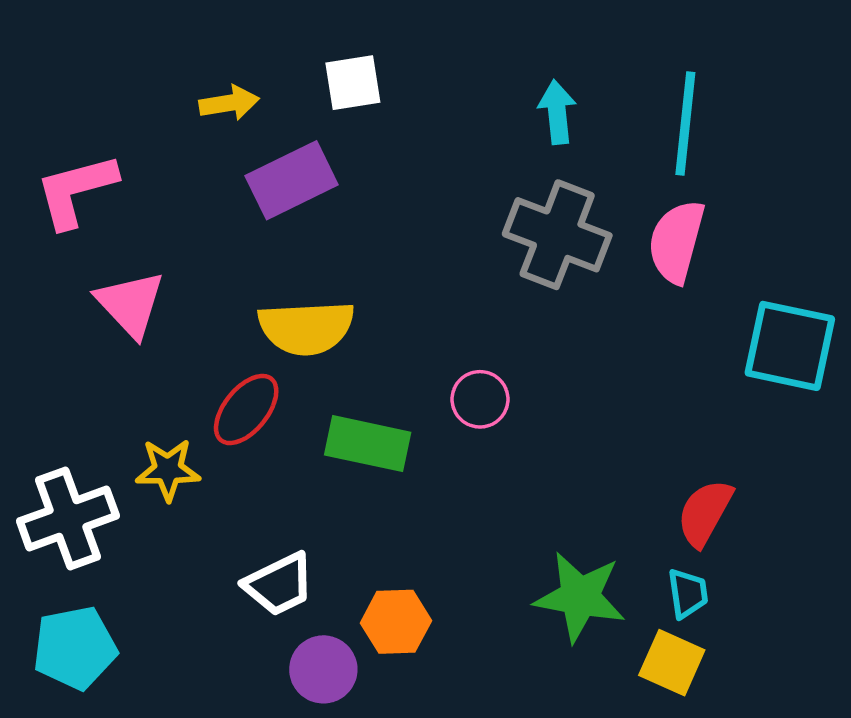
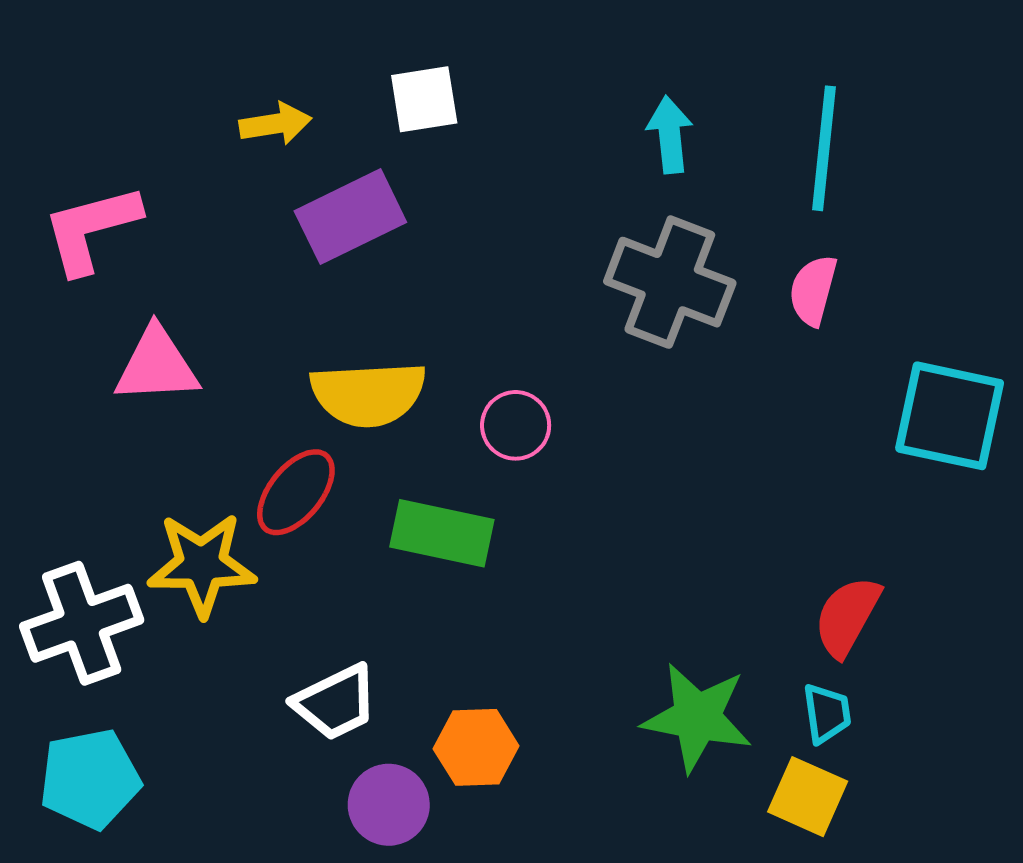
pink semicircle: (676, 242) -> (813, 290), size x0.7
pink triangle: (130, 304) -> (157, 365), turned -50
pink circle: (480, 399) -> (516, 425), moved
yellow star: (168, 470) -> (202, 565), size x1.4

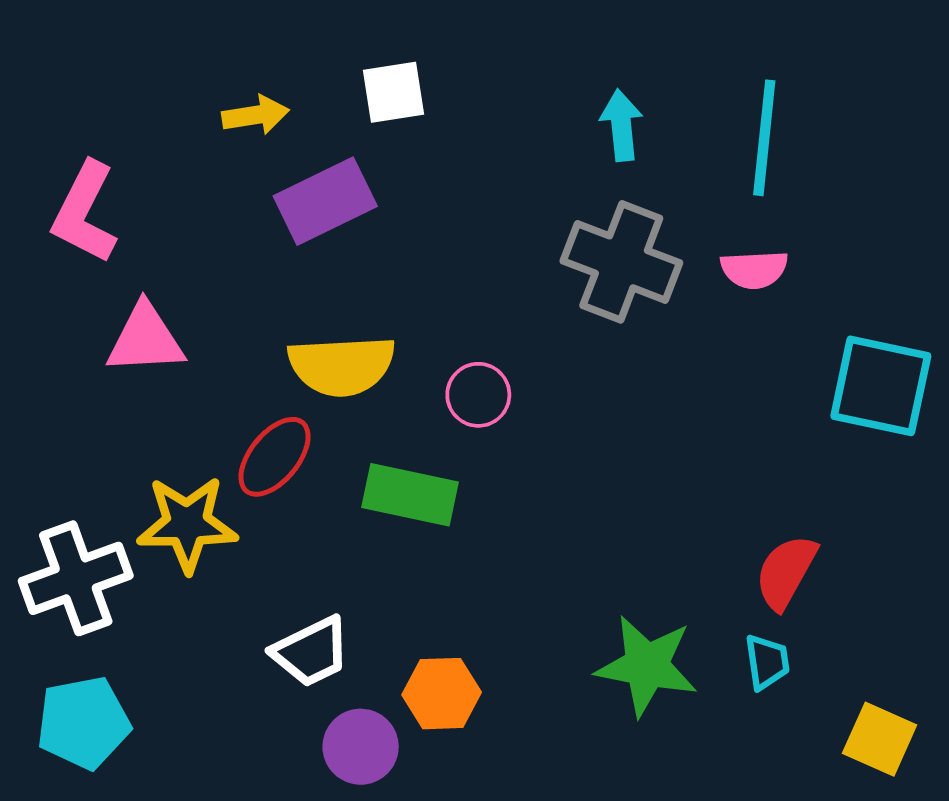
pink L-shape: (91, 229) -> (85, 213), turned -48
pink semicircle: (813, 290) -> (754, 269), turned -108
yellow square: (808, 797) -> (880, 739), moved

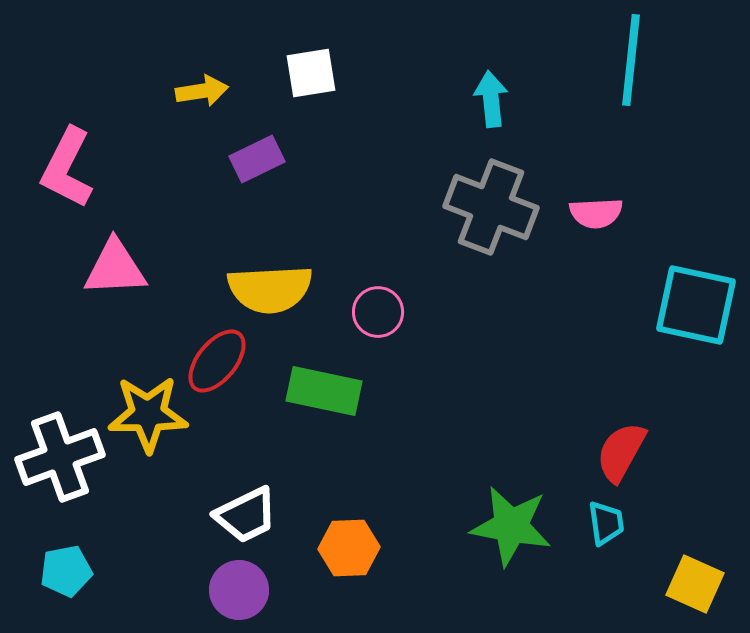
cyan line: (764, 138) -> (631, 60), moved
purple rectangle: (325, 201) -> (257, 159), size x0.7
cyan pentagon: (83, 723) -> (66, 571), size x0.7
purple circle: (361, 747) -> (239, 590), moved

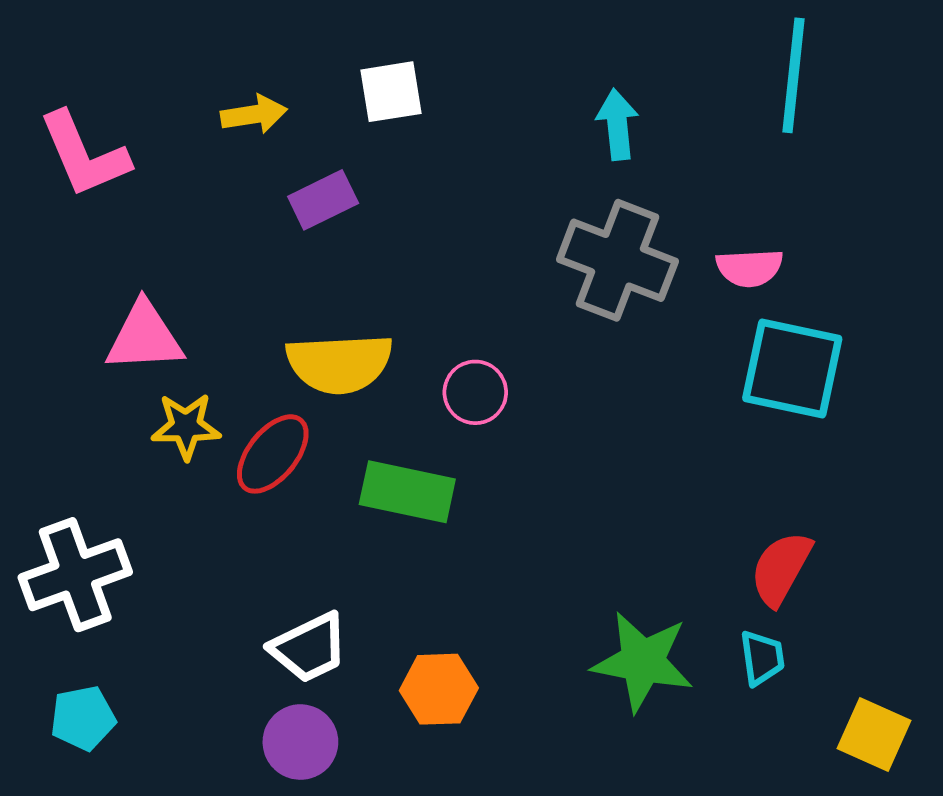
pink L-shape: (67, 168) -> (84, 155), moved, turned -50
cyan square: (696, 305) -> (792, 368), moved
yellow star: (148, 414) -> (186, 426), moved, size x0.7

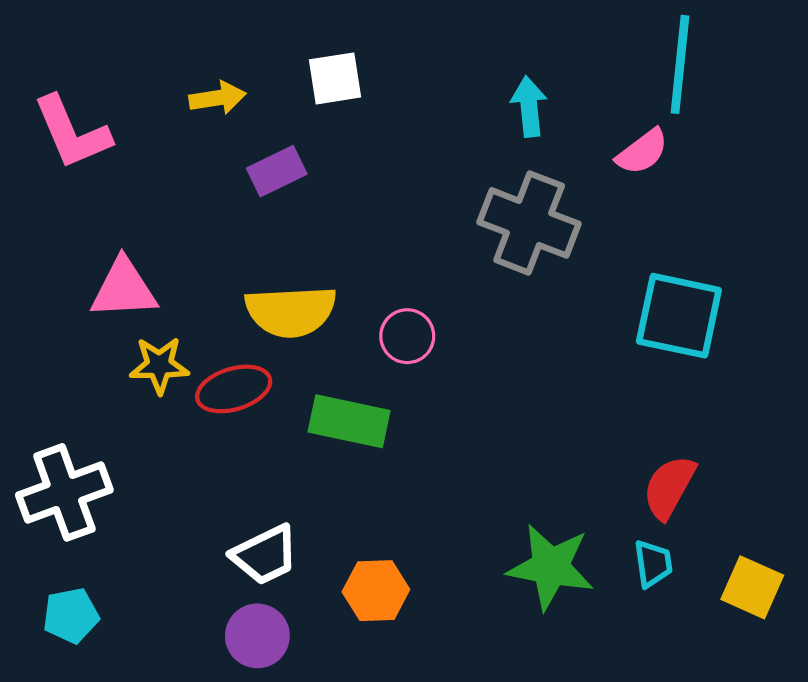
pink semicircle: (749, 268) -> (642, 152), moved, turned -34
red ellipse: (273, 454) -> (234, 389), turned 34
yellow square: (874, 734) -> (752, 587), moved

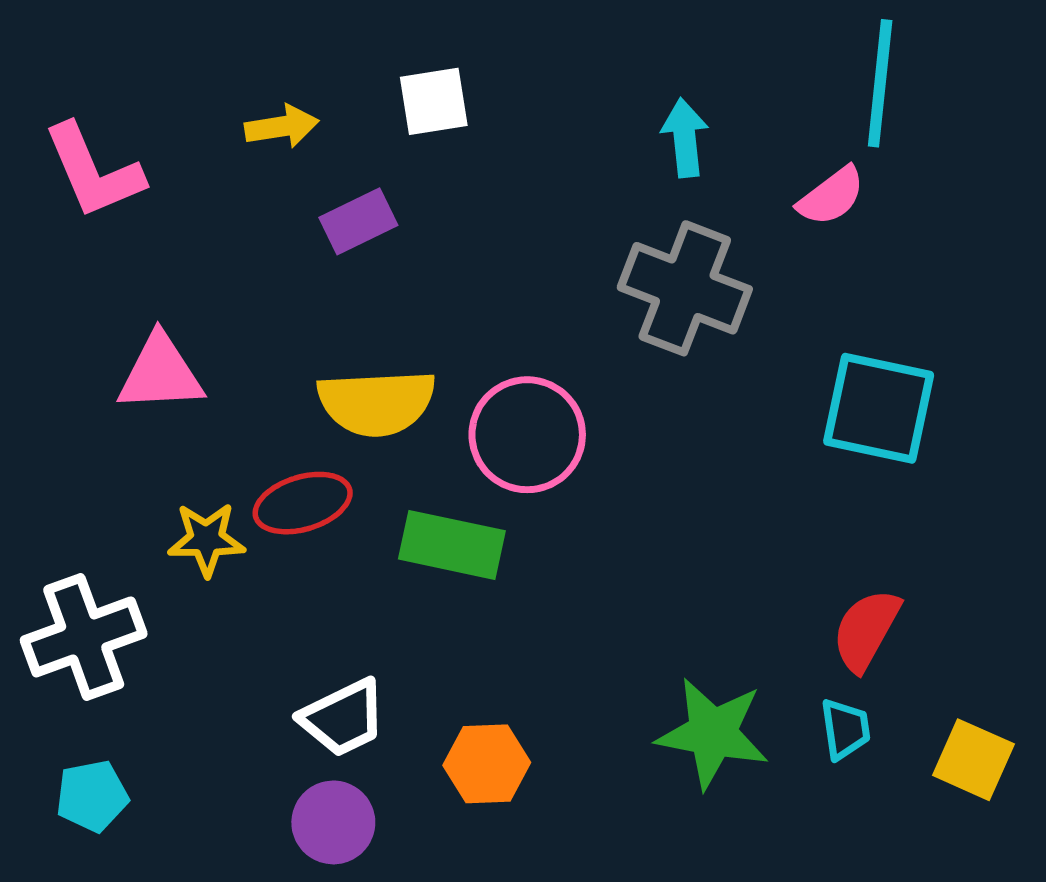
pink circle: (407, 336) -> (527, 435), size x1.6
yellow star: (159, 365) -> (206, 539), moved

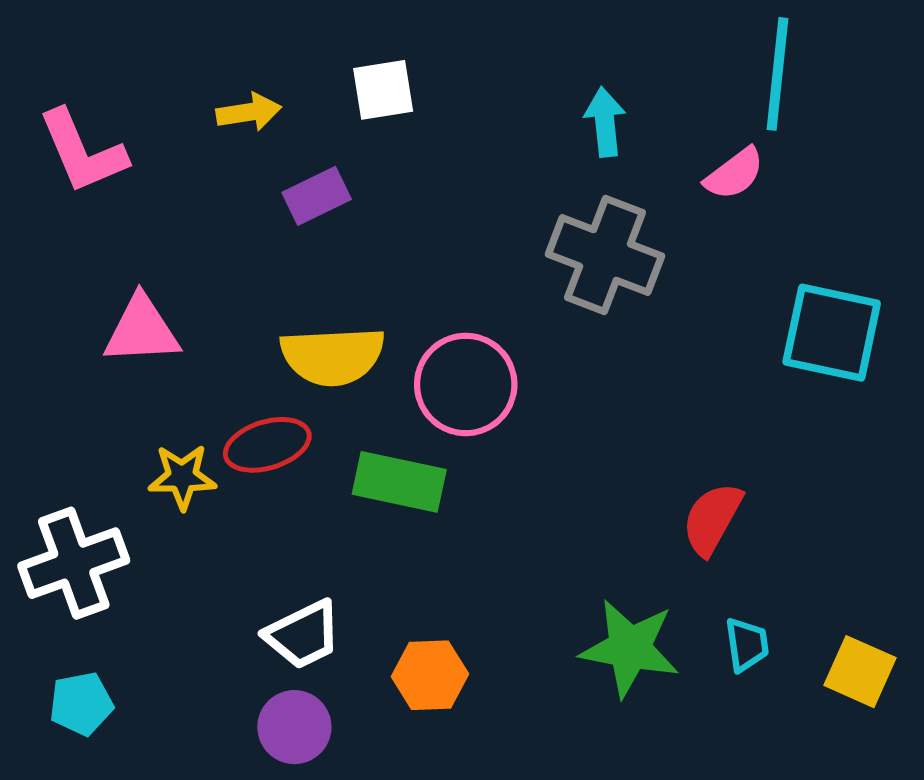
cyan square: (879, 408) -> (832, 333), moved
red semicircle: (866, 630) -> (712, 519), moved

